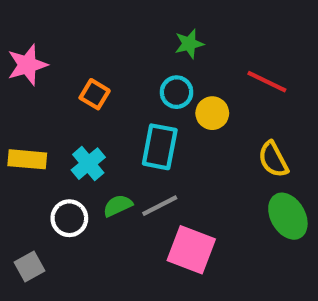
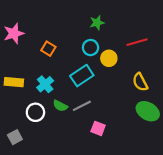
red line: (267, 82) -> (137, 42), turned -42
cyan rectangle: (160, 147) -> (82, 76), turned 45
green semicircle: (118, 206) -> (60, 106), turned -128
green ellipse: (288, 216) -> (148, 111), turned -30
pink square: (191, 250) -> (98, 128), size x0.6

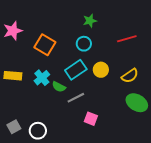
orange square: (48, 49) -> (45, 45), size x1.5
yellow circle: (109, 58) -> (101, 70), moved
yellow semicircle: (140, 82) -> (130, 76), turned -96
green semicircle: (60, 106) -> (59, 87), moved
white circle: (35, 112) -> (38, 131), moved

